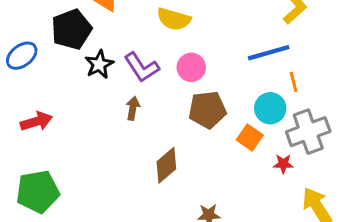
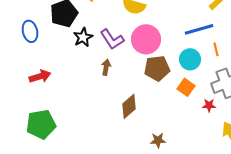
blue ellipse: (22, 56) -> (30, 31), turned -65
pink circle: (191, 67) -> (146, 39), size x1.5
cyan circle: (270, 108) -> (190, 59), moved

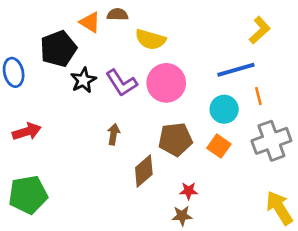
brown arrow: (106, 67) -> (114, 134), moved
brown pentagon: (157, 68) -> (175, 139), moved
red star: (209, 105) -> (189, 191), moved

